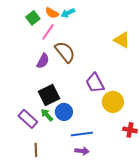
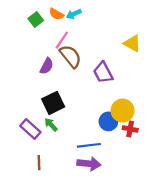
pink line: (48, 32) -> (62, 40), moved
purple trapezoid: (95, 83) -> (103, 73), moved
blue circle: (64, 112) -> (108, 121), moved
red cross: (130, 130) -> (130, 129), moved
purple arrow: (82, 151) -> (89, 164), size x1.5

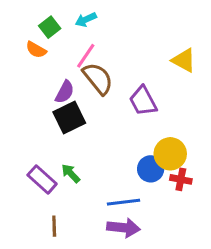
orange semicircle: (56, 14) -> (36, 50), moved
cyan arrow: (74, 14) -> (86, 20), moved
black square: (53, 103) -> (69, 118), moved

